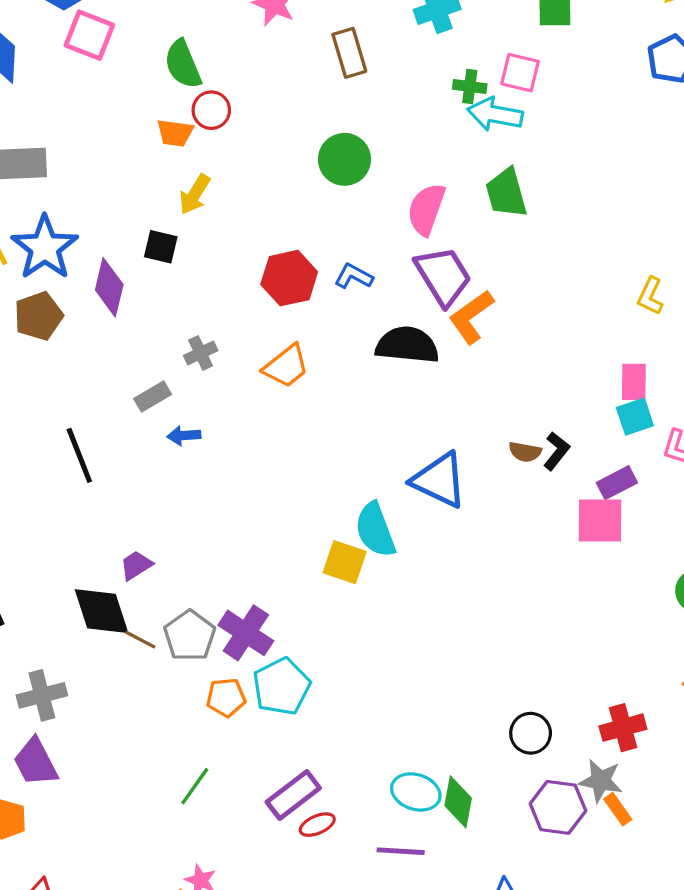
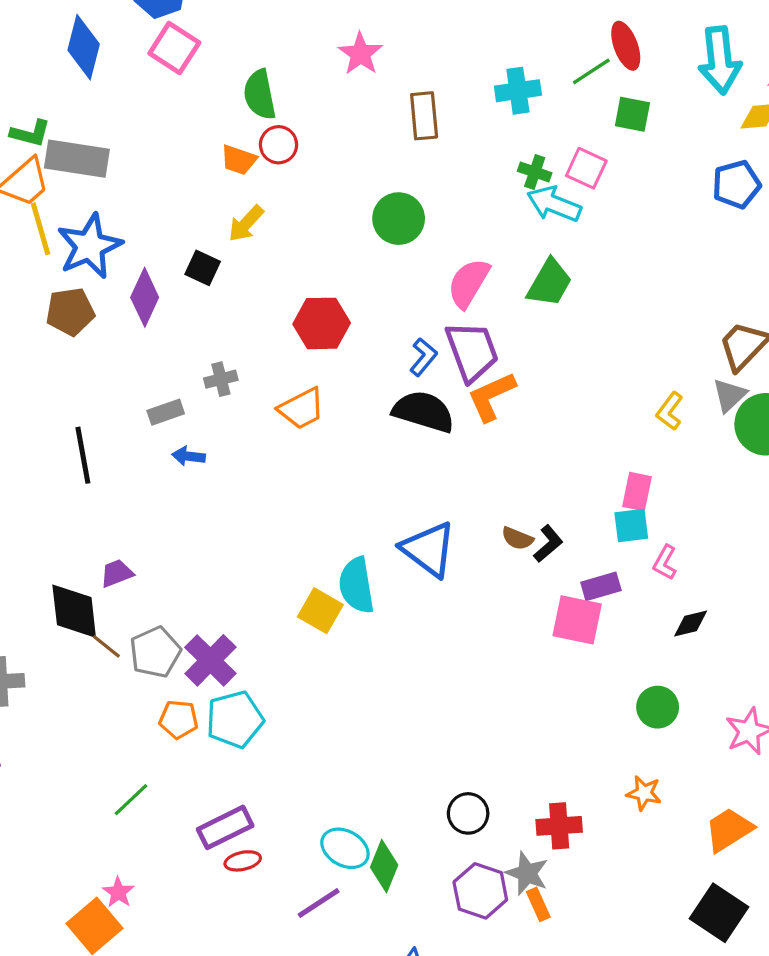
green trapezoid: (506, 193) -> (550, 283), turned -146
blue L-shape: (354, 276) -> (423, 357), moved, turned 90
purple line: (401, 851) -> (319, 903), turned -48

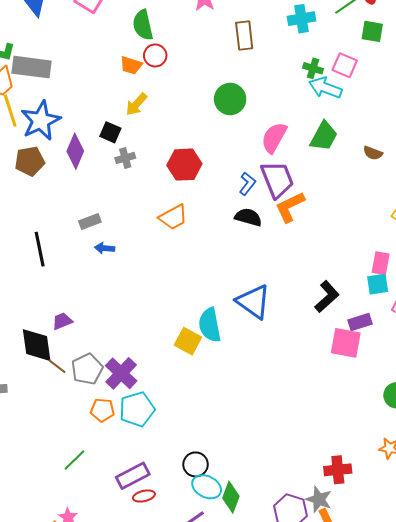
gray cross: (221, 379) -> (125, 158), moved
black semicircle: (423, 412) -> (248, 217), size x0.7
brown semicircle: (517, 538) -> (373, 153), moved
black L-shape: (548, 544) -> (327, 297), size x1.4
black circle: (468, 813) -> (196, 464), moved

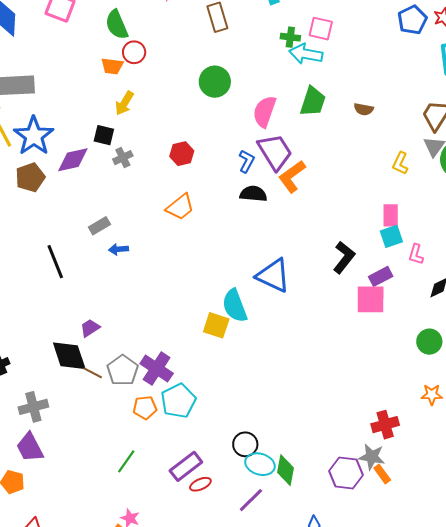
purple diamond: (75, 151) -> (73, 160), turned 64
red hexagon: (184, 165) -> (182, 154), size x0.7

